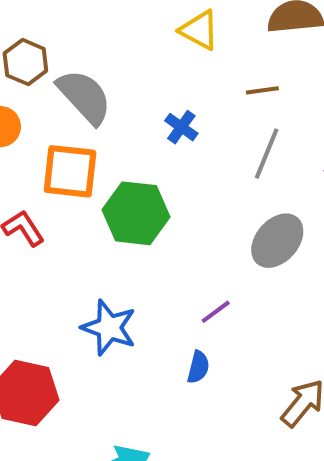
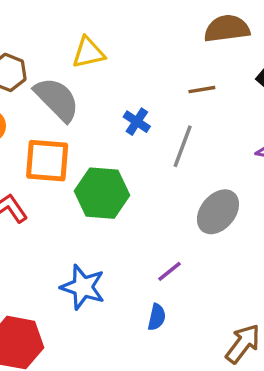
yellow triangle: (199, 30) -> (88, 53), moved, turned -39
gray line: (267, 154) -> (183, 146), moved

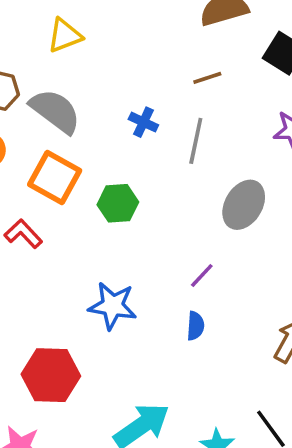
yellow triangle: (88, 53) -> (65, 35), moved
orange square: (47, 161) -> (55, 178), turned 33
green hexagon: (102, 193) -> (118, 203), size x0.7

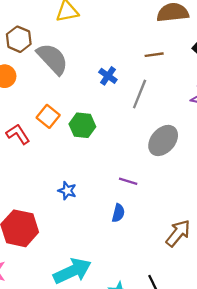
orange square: (55, 178) -> (48, 116), moved, size x0.7
purple line: (202, 276) -> (128, 181), turned 54
blue star: (113, 306) -> (67, 191), size x0.6

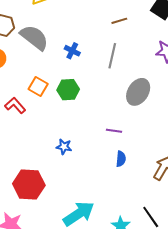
blue cross: (108, 76) -> (72, 51), moved
blue semicircle: (118, 213) -> (121, 159), moved

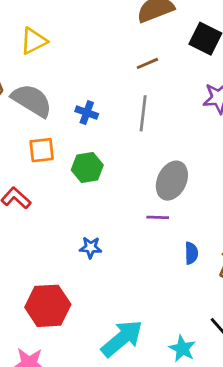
orange square: (38, 87) -> (42, 150), moved, turned -30
gray ellipse: (138, 92) -> (172, 181), moved
blue semicircle: (121, 159) -> (191, 253), moved

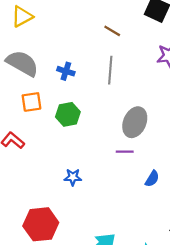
brown line: (147, 63) -> (112, 31), turned 56
blue semicircle: (191, 253) -> (152, 179), turned 35

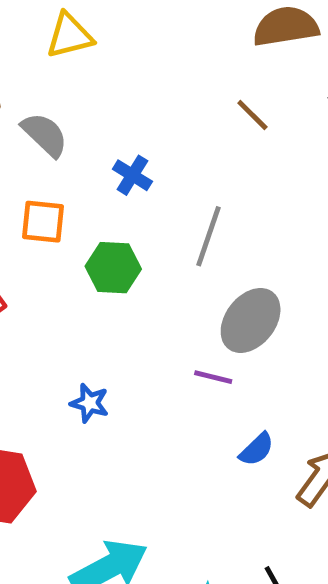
gray semicircle: (22, 63) -> (45, 135), size x0.7
gray line: (110, 70) -> (208, 236), moved

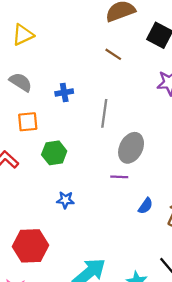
blue cross: (132, 175) -> (64, 93), turned -30
green hexagon: (113, 268) -> (54, 153), moved

